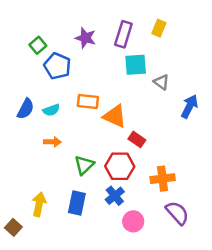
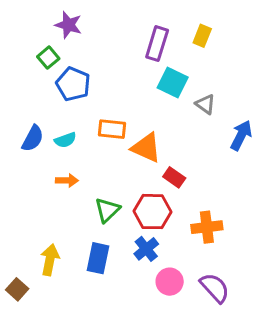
purple star: (85, 38) -> (68, 25), moved
cyan square: (136, 65) -> (173, 82), turned 30
purple semicircle: (177, 213) -> (215, 288), moved

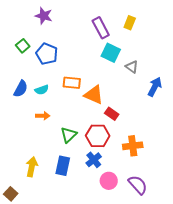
purple rectangle: (157, 44) -> (101, 28), turned -45
green square: (48, 58) -> (23, 46), moved
brown square: (17, 289) -> (11, 194), moved

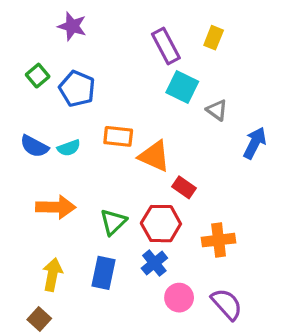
blue semicircle: (21, 89) -> (34, 146), turned 90
orange arrow: (43, 116) -> (56, 207), moved, size x1.6
brown square: (11, 194) -> (39, 319), moved

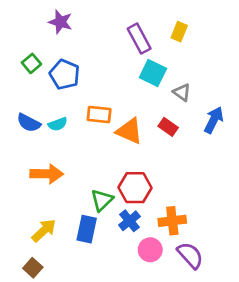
red rectangle: (184, 187) -> (168, 127), moved
green triangle: (113, 222) -> (102, 200), moved
orange cross: (219, 240) -> (172, 221), moved
yellow arrow: (52, 275) -> (44, 230), turned 36

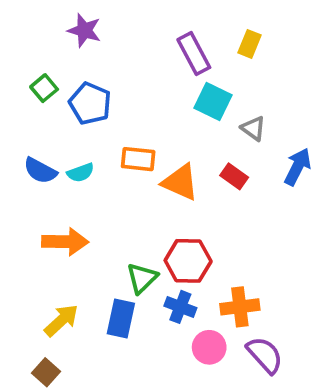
blue cross: (129, 221) -> (180, 307), turned -30

